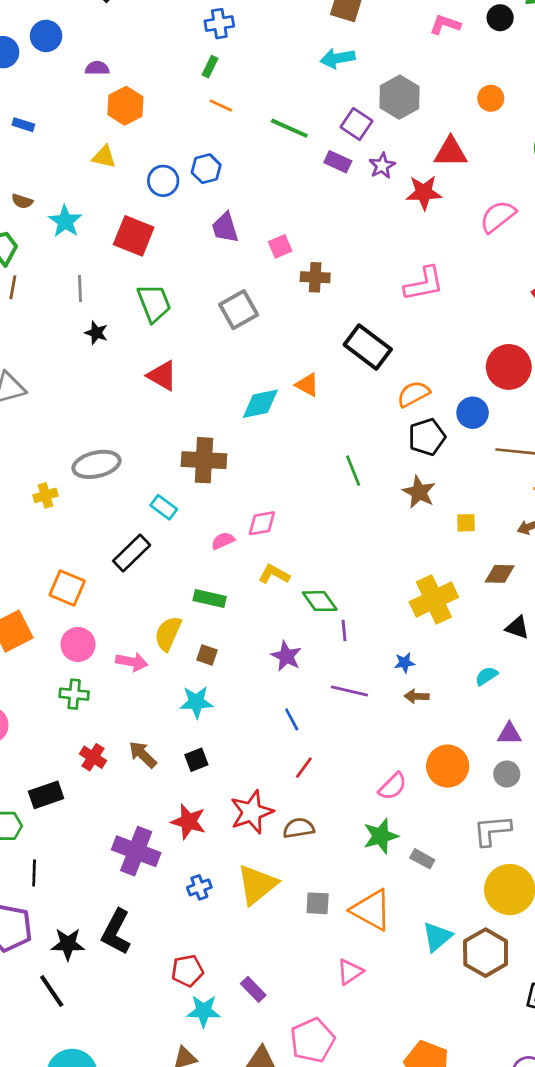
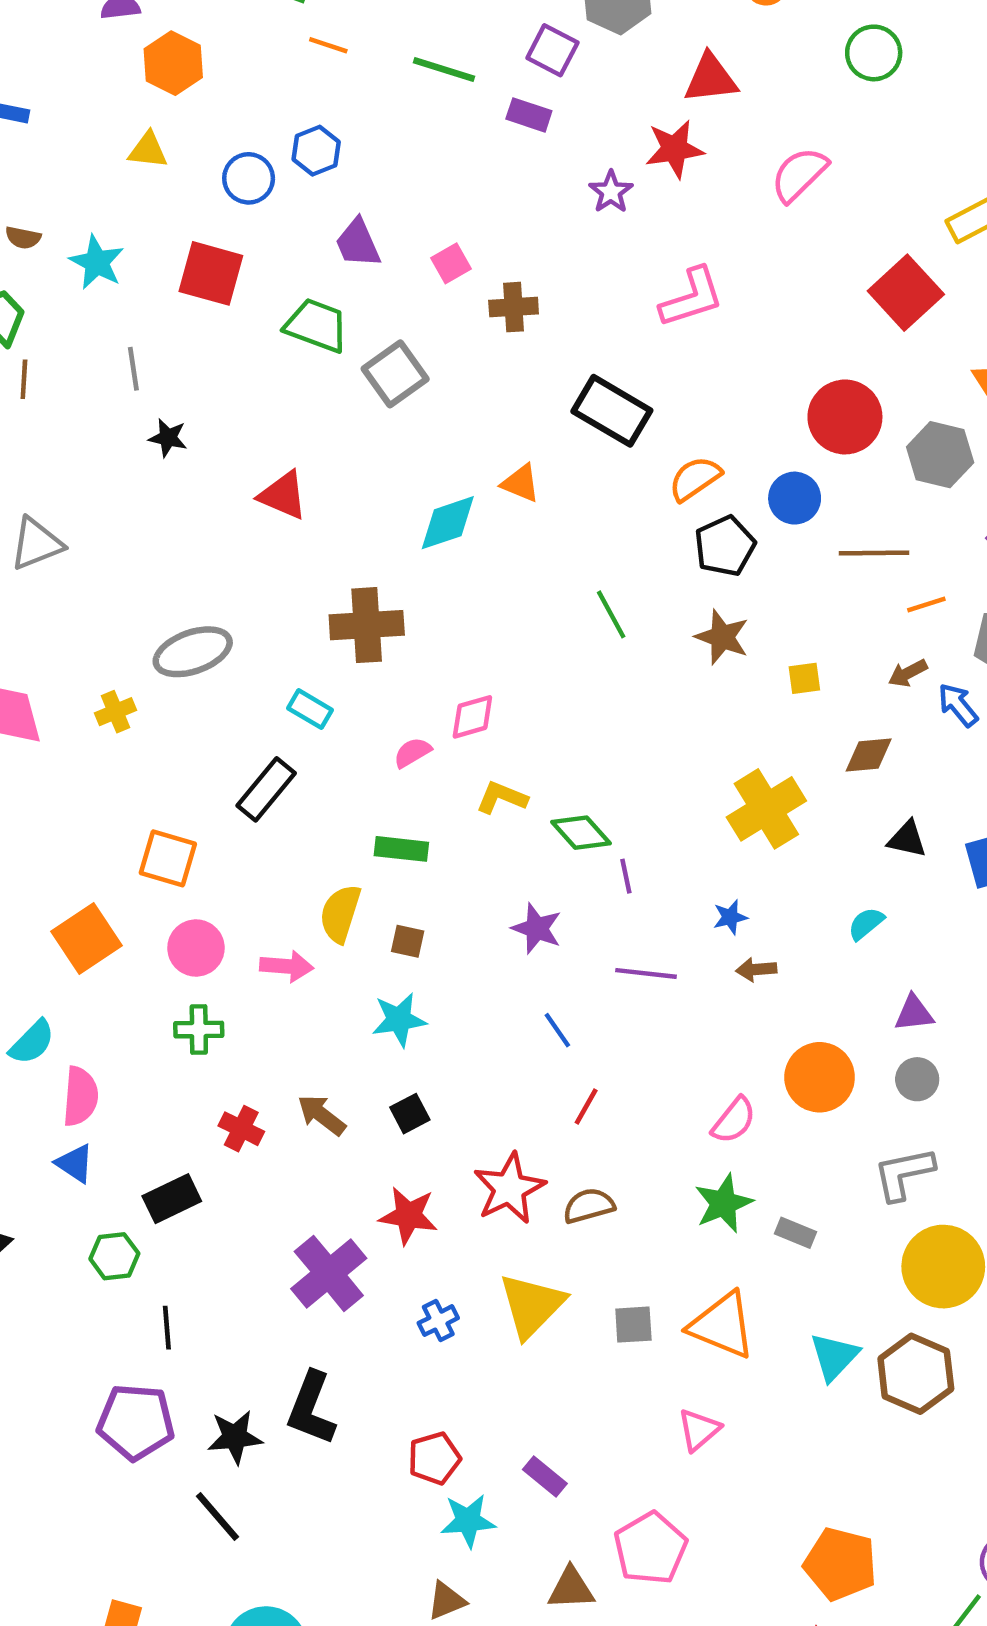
purple star: (382, 166) -> (611, 192), moved
green trapezoid: (154, 303) -> (316, 325), moved, turned -42
purple cross: (136, 851) -> (329, 1273), turned 36

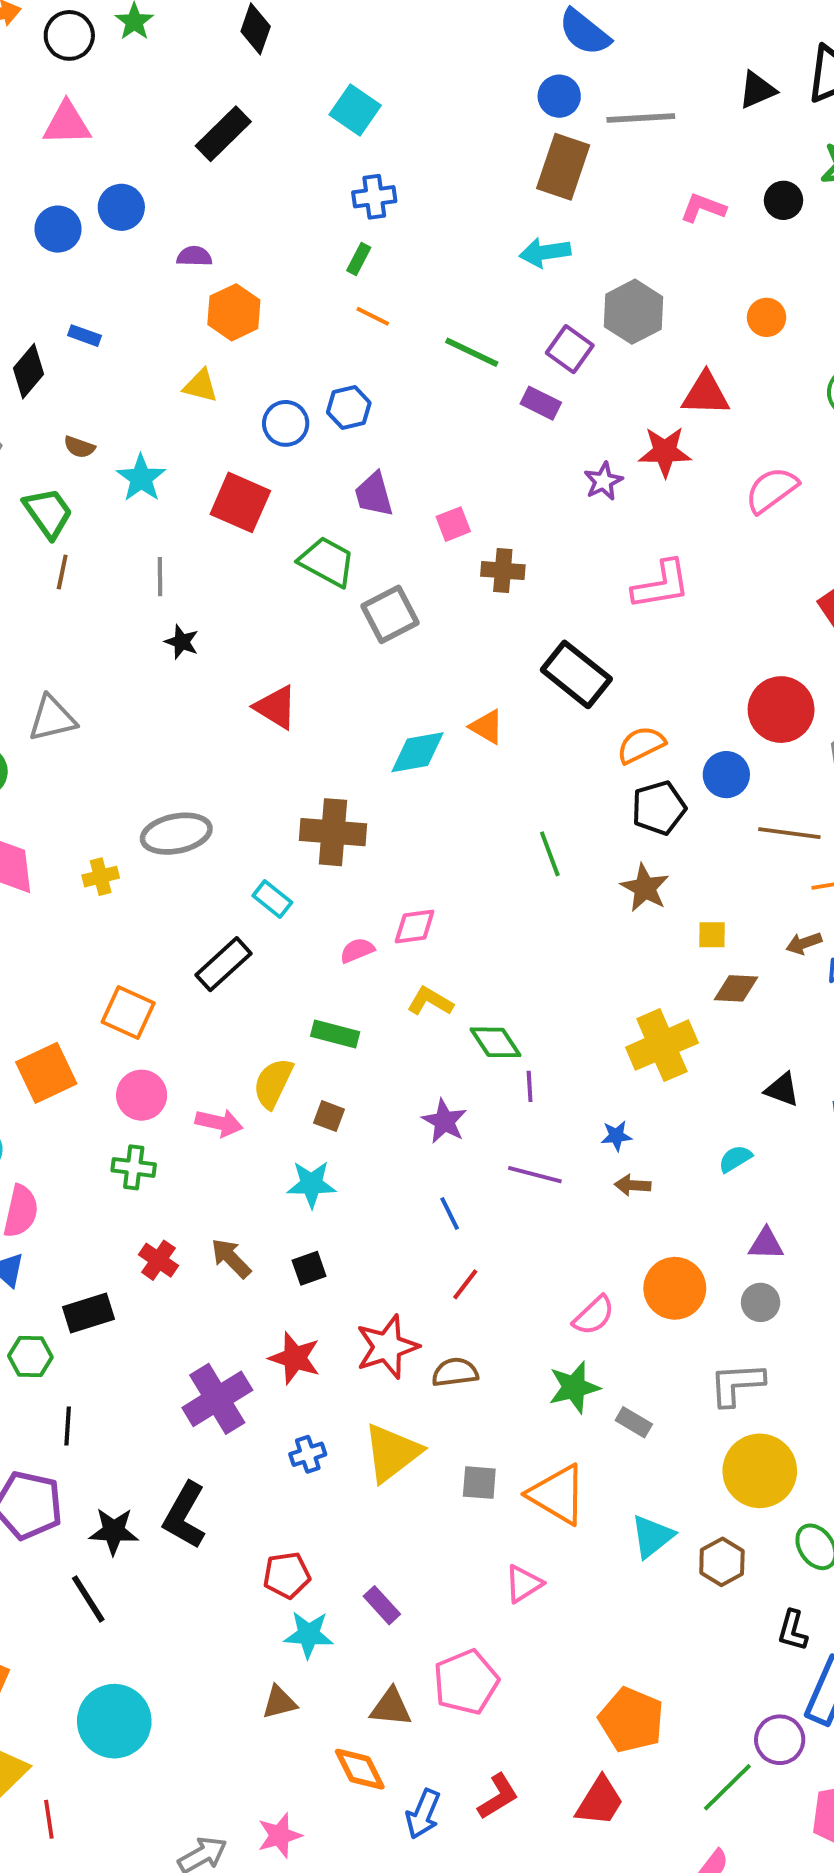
brown diamond: (869, 755) -> (736, 988), moved
brown hexagon: (916, 1374) -> (722, 1562), size x0.7

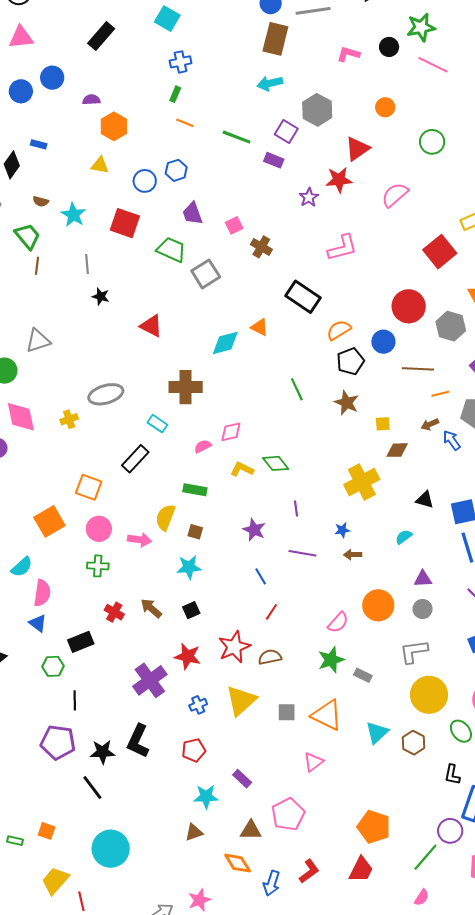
red triangle: (706, 394) -> (357, 149), turned -32
brown cross: (503, 571) -> (261, 247), turned 30
green diamond: (496, 1042) -> (276, 463), moved
red pentagon: (287, 1575) -> (194, 750), moved

